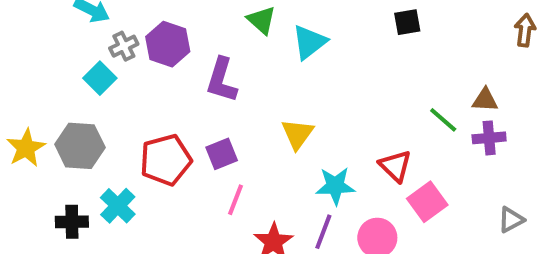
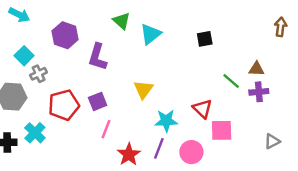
black square: (407, 22) -> (205, 39), moved
gray cross: (124, 46) -> (39, 74), moved
pink square: (427, 202) -> (222, 130), turned 35

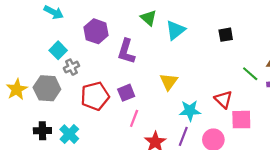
cyan cross: (35, 133) -> (69, 134), moved

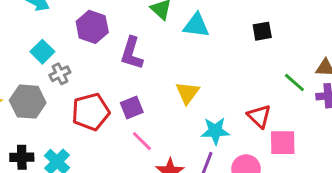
cyan triangle: (175, 30) -> (196, 25), turned 45
pink line: (134, 118) -> (142, 141), turned -66

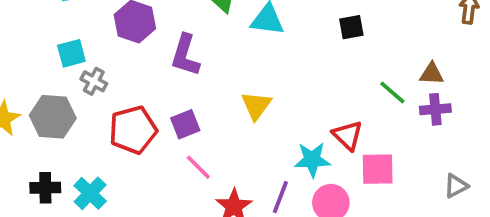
cyan square: (42, 52) -> (71, 53), turned 30
gray cross: (60, 74) -> (94, 81), turned -36
cyan star: (215, 131) -> (312, 160), moved

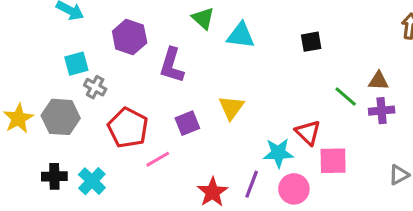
purple square: (185, 124) -> (187, 123), moved
red pentagon: (133, 130) -> (128, 128), turned -30
pink line: (198, 167) -> (158, 159), moved, turned -75

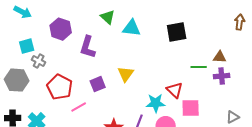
black square: (311, 42) -> (177, 32), size x1.5
green line: (346, 97) -> (199, 67), turned -42

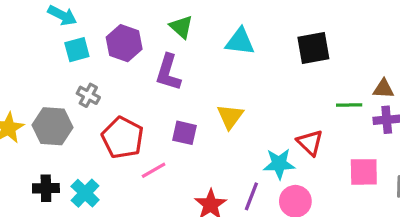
green triangle: (108, 17) -> (181, 27), moved
cyan square: (27, 46) -> (77, 50), moved
purple square: (98, 84) -> (185, 133), turned 35
pink square: (191, 108) -> (364, 172), moved

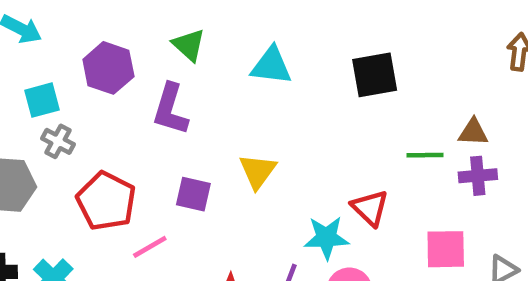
cyan square: (77, 50) -> (42, 100), moved

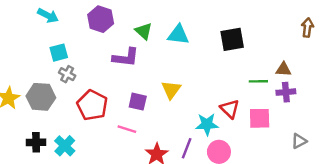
green triangle: (189, 45) -> (144, 31), moved
purple hexagon: (108, 68) -> (101, 19), moved
purple L-shape: (170, 109) -> (126, 57), turned -100
pink line: (150, 247) -> (127, 129), moved, turned 48
pink square: (446, 249) -> (260, 118), moved

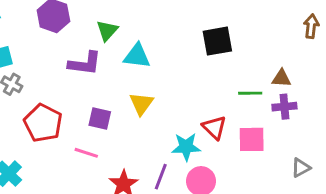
green triangle: (144, 31) -> (107, 31), turned 30
cyan triangle: (178, 35) -> (137, 56), moved

